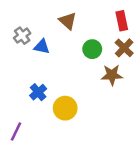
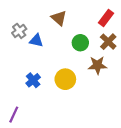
red rectangle: (122, 21) -> (106, 18), turned 49
yellow circle: (65, 108) -> (65, 79), moved

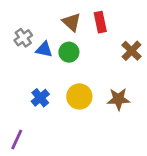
red rectangle: (106, 18) -> (100, 22), moved, turned -49
green circle: (80, 43) -> (69, 52), moved
brown star: (97, 65) -> (118, 99), moved

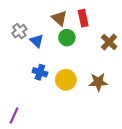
blue triangle: (44, 50) -> (37, 41), turned 32
green circle: (69, 52) -> (67, 38), moved
blue cross: (40, 98) -> (40, 72), moved, turned -32

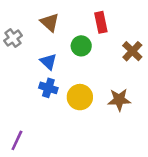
brown triangle: (59, 18) -> (50, 22), moved
gray cross: (19, 31) -> (13, 38), moved
blue triangle: (37, 41) -> (48, 62), moved

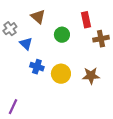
red rectangle: (101, 22) -> (86, 20), moved
brown cross: (132, 51) -> (101, 39), turned 35
blue triangle: (48, 62) -> (26, 44), moved

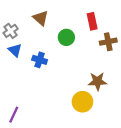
blue triangle: (26, 44) -> (15, 50), moved
blue cross: (37, 67) -> (40, 60), moved
yellow circle: (61, 74) -> (82, 102), moved

